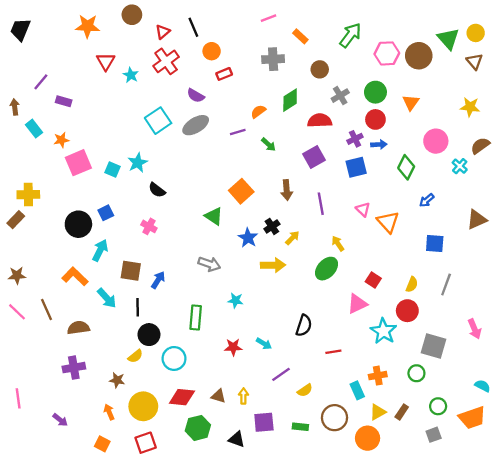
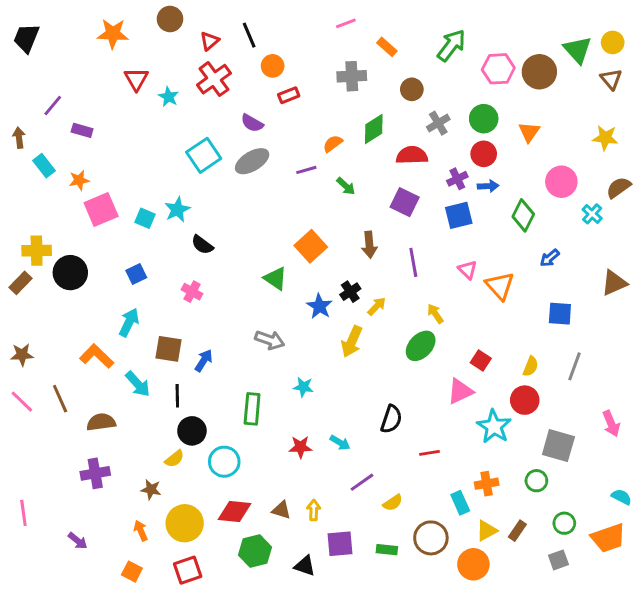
purple square: (314, 157) -> (405, 202), turned -35
black circle: (78, 224) -> (70, 273), moved
yellow arrow: (273, 265) -> (352, 341), turned 115

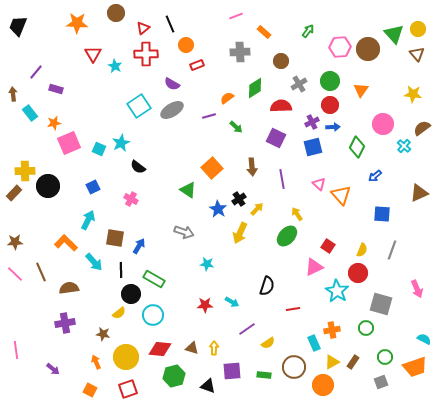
green arrow: (451, 45) -> (308, 31), size x0.6
red cross: (214, 79) -> (146, 54), turned 35
green rectangle: (252, 409) -> (154, 279), moved, turned -65

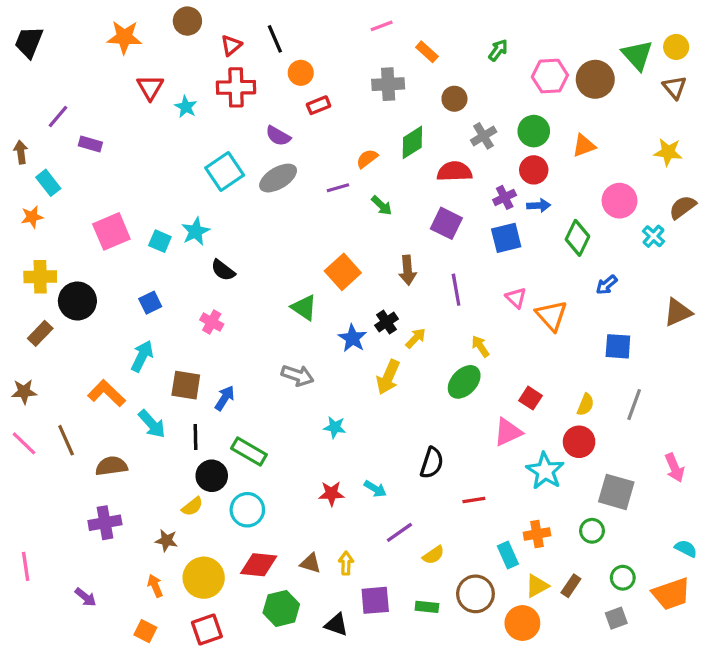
orange triangle: (361, 90) -> (584, 146), turned 35
orange star: (54, 123) -> (32, 217), moved
brown rectangle: (14, 193) -> (40, 333), moved

